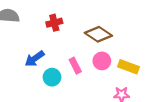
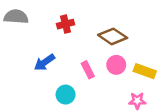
cyan circle: (52, 77) -> (66, 95), moved

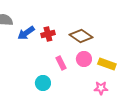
red cross: (66, 24) -> (48, 34), moved
blue arrow: (45, 62) -> (26, 33), moved

